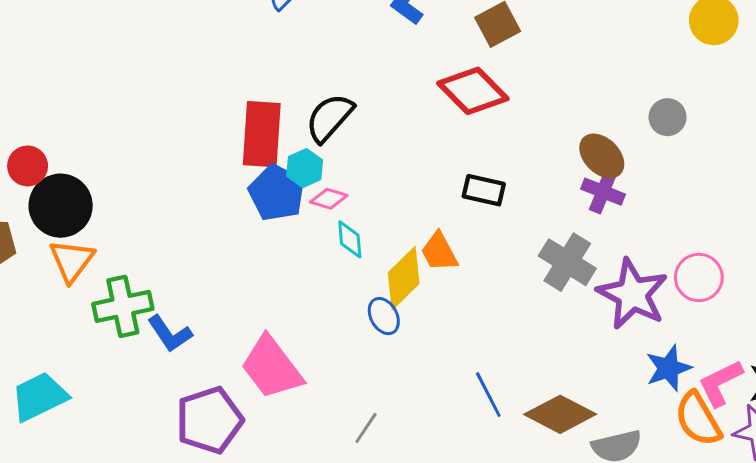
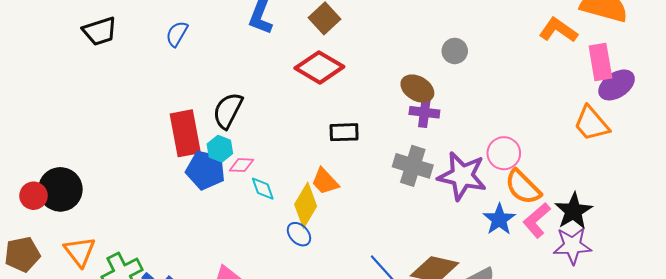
black circle: (61, 206) -> (60, 189), moved
orange semicircle: (698, 419) -> (523, 187), moved

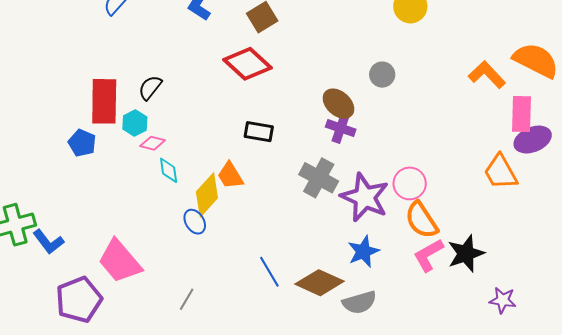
black semicircle: (228, 111) -> (150, 88), size x0.7
blue pentagon: (206, 170) -> (82, 143), moved, size x0.7
blue star: (499, 219) -> (363, 252), moved
purple star: (572, 246) -> (503, 300), moved, size x0.7

